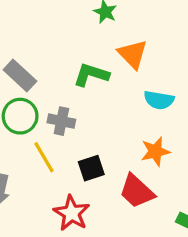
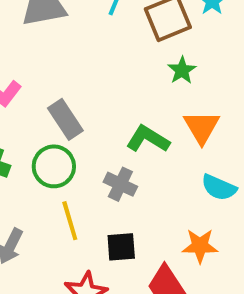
gray cross: (61, 121) -> (120, 184), moved

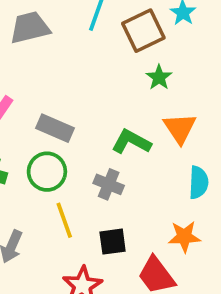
gray rectangle: (65, 119) -> (55, 128), turned -30
cyan semicircle: (219, 188) -> (199, 182), turned -108

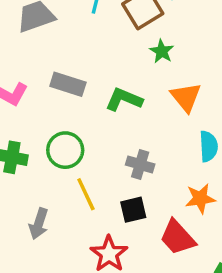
gray rectangle: (55, 128) -> (68, 84), moved
green L-shape: (131, 142) -> (124, 99), moved
gray cross: (109, 184) -> (140, 164), moved

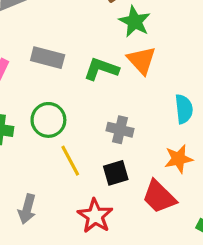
green star: (162, 51) -> (135, 22), size x1.4
orange triangle: (186, 97) -> (142, 60), moved
gray arrow: (39, 224) -> (27, 209), moved

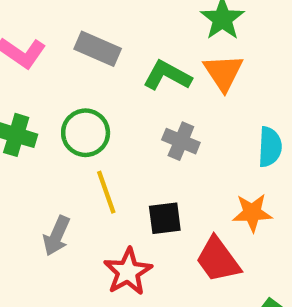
gray cross: (120, 130) -> (181, 141), moved
gray arrow: (27, 209) -> (57, 236), moved

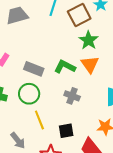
gray rectangle: (98, 49) -> (34, 69), moved
gray arrow: (57, 236) -> (18, 140), turned -60

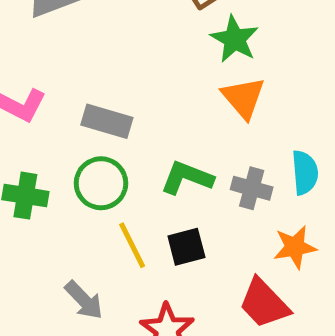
green L-shape: (65, 67) -> (187, 178), moved
gray cross: (72, 96) -> (252, 188), moved
black square: (66, 131) -> (186, 247), moved

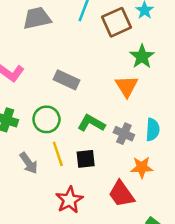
green star: (235, 39) -> (142, 57), moved
gray rectangle: (107, 121) -> (67, 80), moved
gray arrow: (84, 300) -> (29, 163), moved

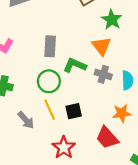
gray rectangle: (67, 80) -> (50, 46), turned 75
green circle: (46, 119) -> (49, 81), moved
green L-shape: (91, 123) -> (75, 65), moved
gray cross: (124, 134) -> (103, 74), moved

